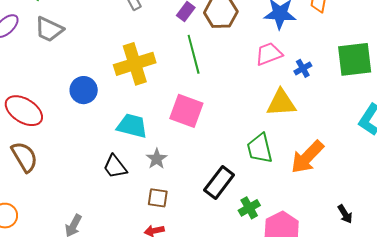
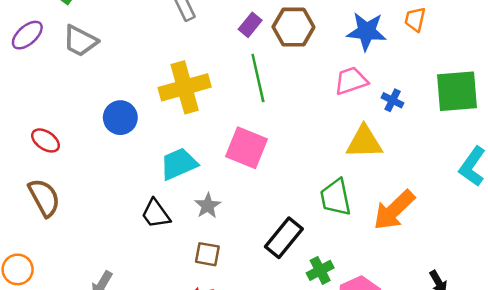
blue cross: (303, 68) -> (392, 100), turned -36
red ellipse: (24, 111) -> (46, 140), size x0.6
cyan trapezoid: (132, 126) -> (179, 164), turned -40

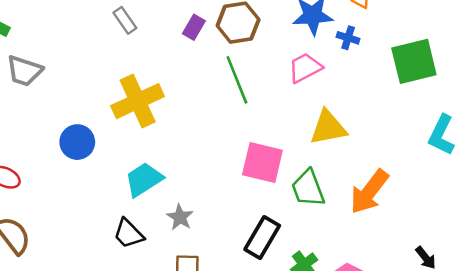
green line: (258, 78) -> (237, 80), moved
blue cross: (392, 100) -> (348, 38), moved
pink square: (247, 148) -> (262, 163), moved

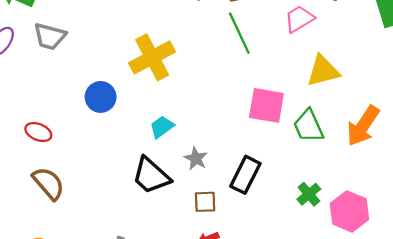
cyan trapezoid: (144, 180) -> (162, 127), size x0.7
black trapezoid: (129, 234) -> (151, 176), size x1.4
black rectangle: (262, 237) -> (245, 175), moved

